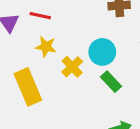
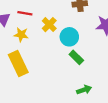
yellow star: (46, 47) -> (21, 35), moved
yellow cross: (72, 67) -> (49, 25), moved

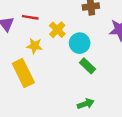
yellow star: (21, 35) -> (34, 46), moved
green arrow: (84, 90) -> (86, 104), moved

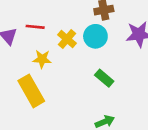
cyan circle: (80, 43) -> (95, 36), moved

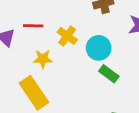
cyan circle: (95, 36) -> (99, 48), moved

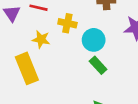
yellow cross: (67, 36) -> (67, 23), turned -36

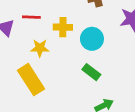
green rectangle: (98, 65) -> (91, 72), moved

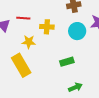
cyan circle: (92, 39) -> (77, 31), moved
green rectangle: (91, 72) -> (67, 62), turned -56

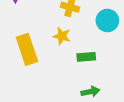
yellow star: (29, 42) -> (62, 36), moved

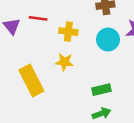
green rectangle: (86, 57) -> (101, 90), moved

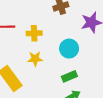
cyan circle: (108, 39) -> (69, 49), moved

